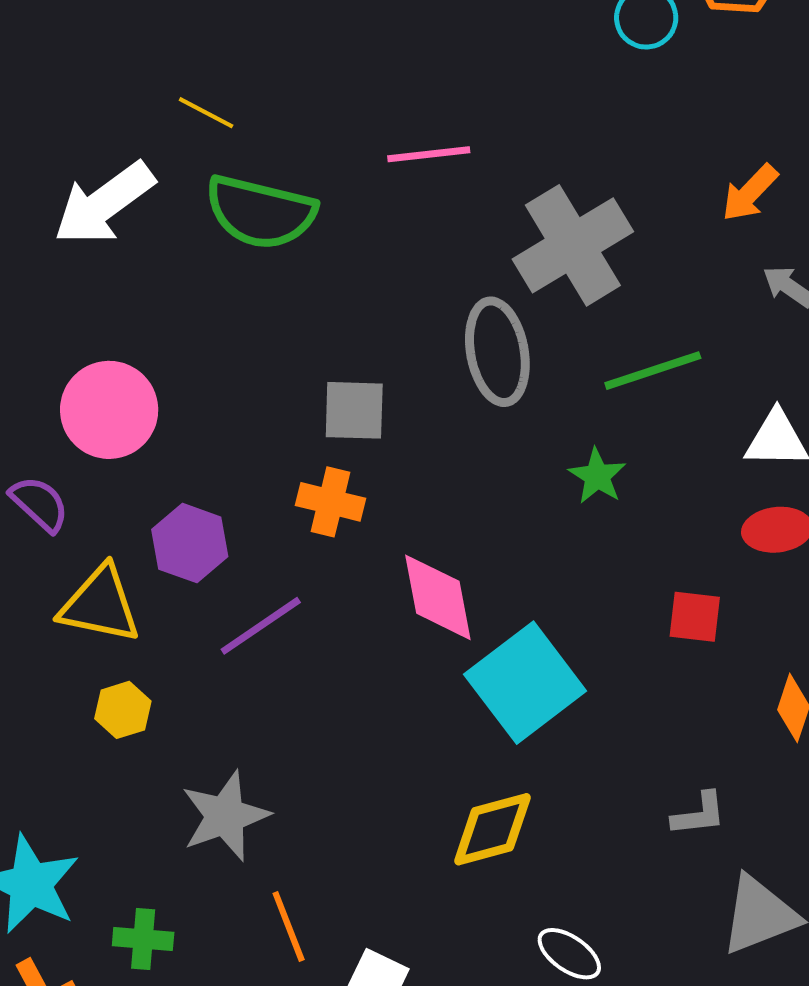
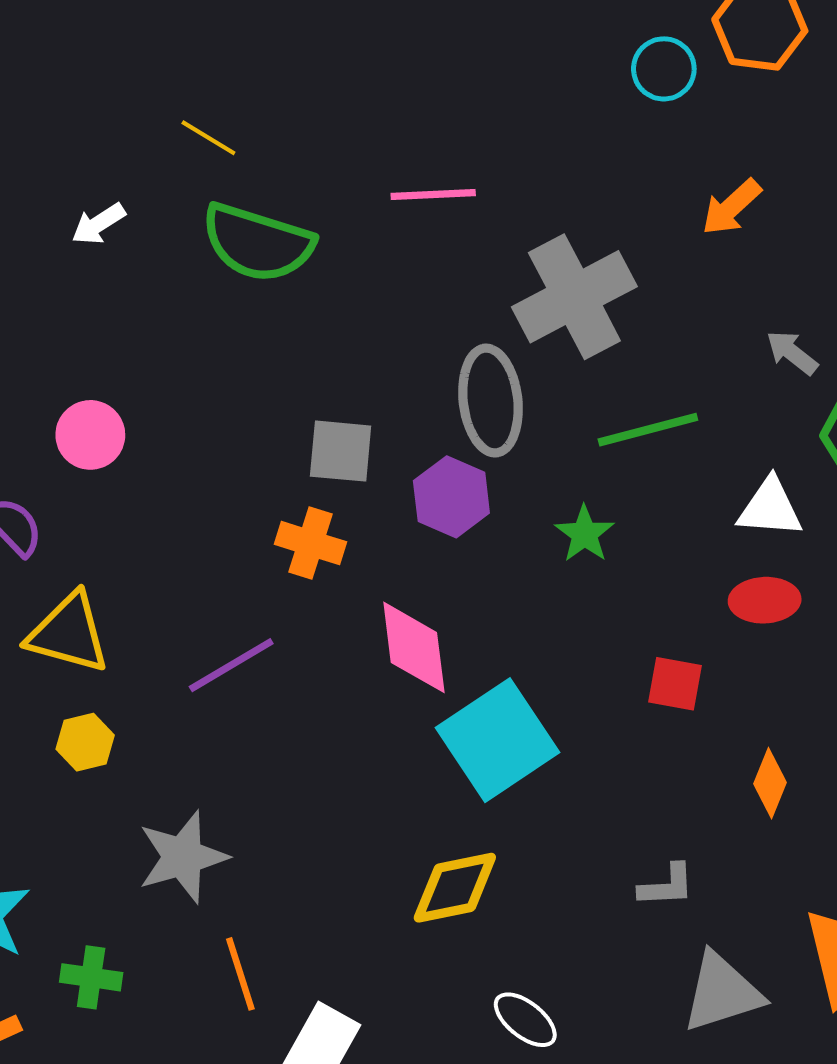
orange arrow: (750, 193) -> (731, 207), moved
white arrow: (104, 203) -> (98, 224), size x0.5
pink circle: (109, 410) -> (90, 435), size x0.7
purple hexagon: (190, 543) -> (451, 497), moved

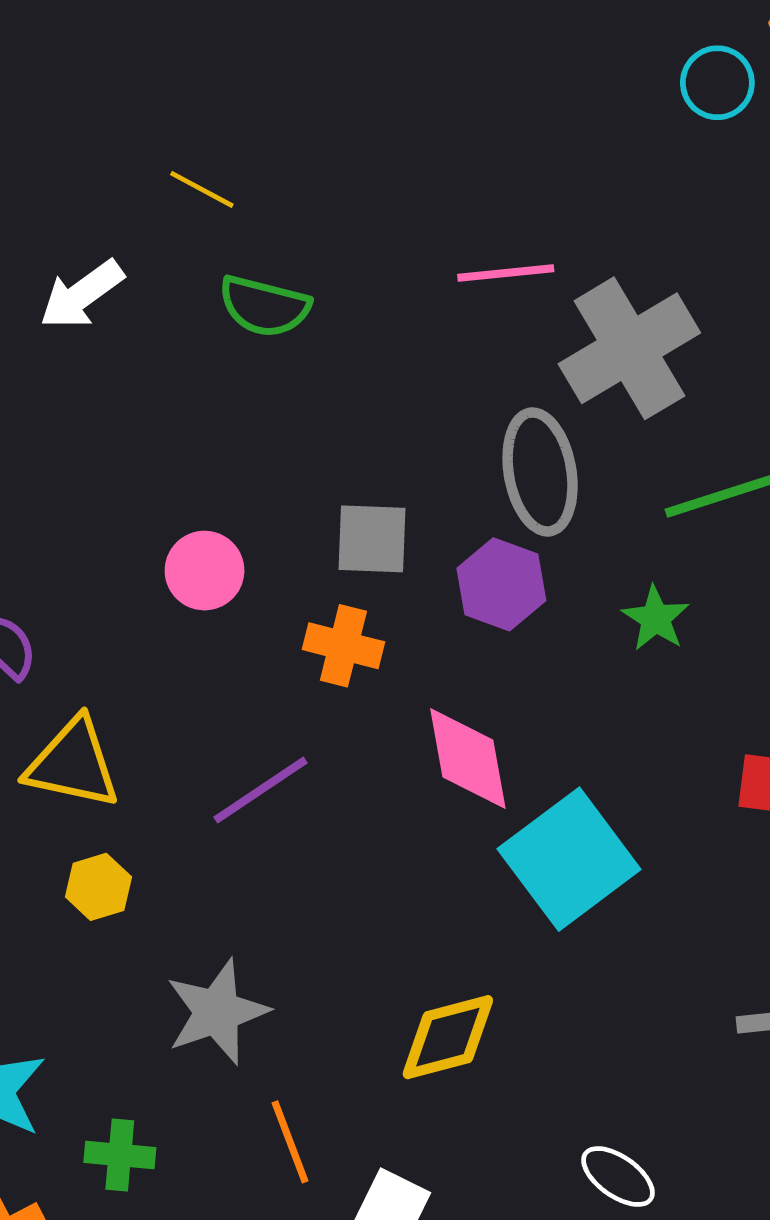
pink line: (433, 194) -> (506, 273), moved
white arrow: (98, 224) -> (82, 295), size x1.4
green semicircle: (258, 243) -> (264, 306), size x0.7
pink circle: (90, 435) -> (205, 571), moved
yellow diamond: (455, 888) -> (448, 1037), moved

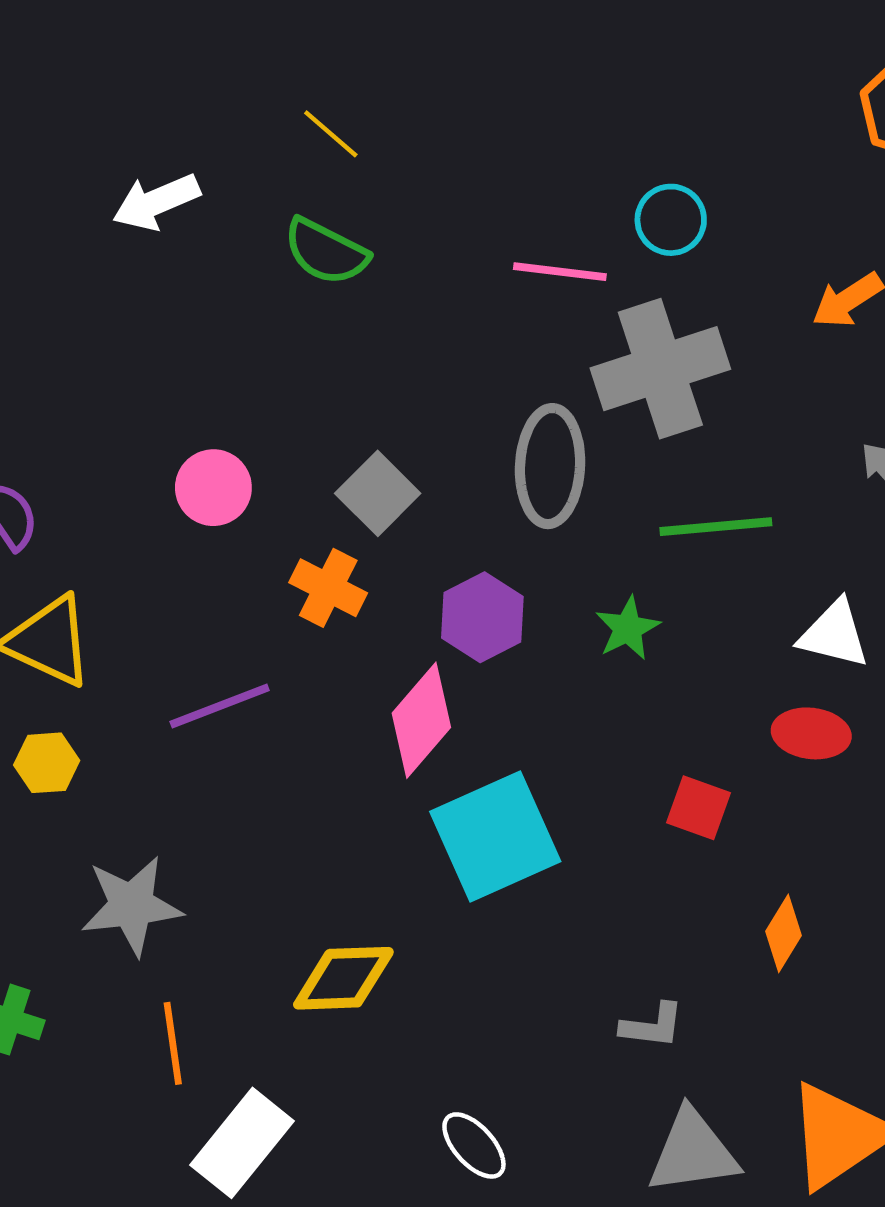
cyan circle: (717, 83) -> (671, 220), moved
yellow line: (202, 189) -> (331, 134), moved
gray square: (372, 539) -> (378, 493), turned 30
purple hexagon: (501, 584) -> (482, 617), moved
pink diamond: (468, 758) -> (421, 720), turned 38

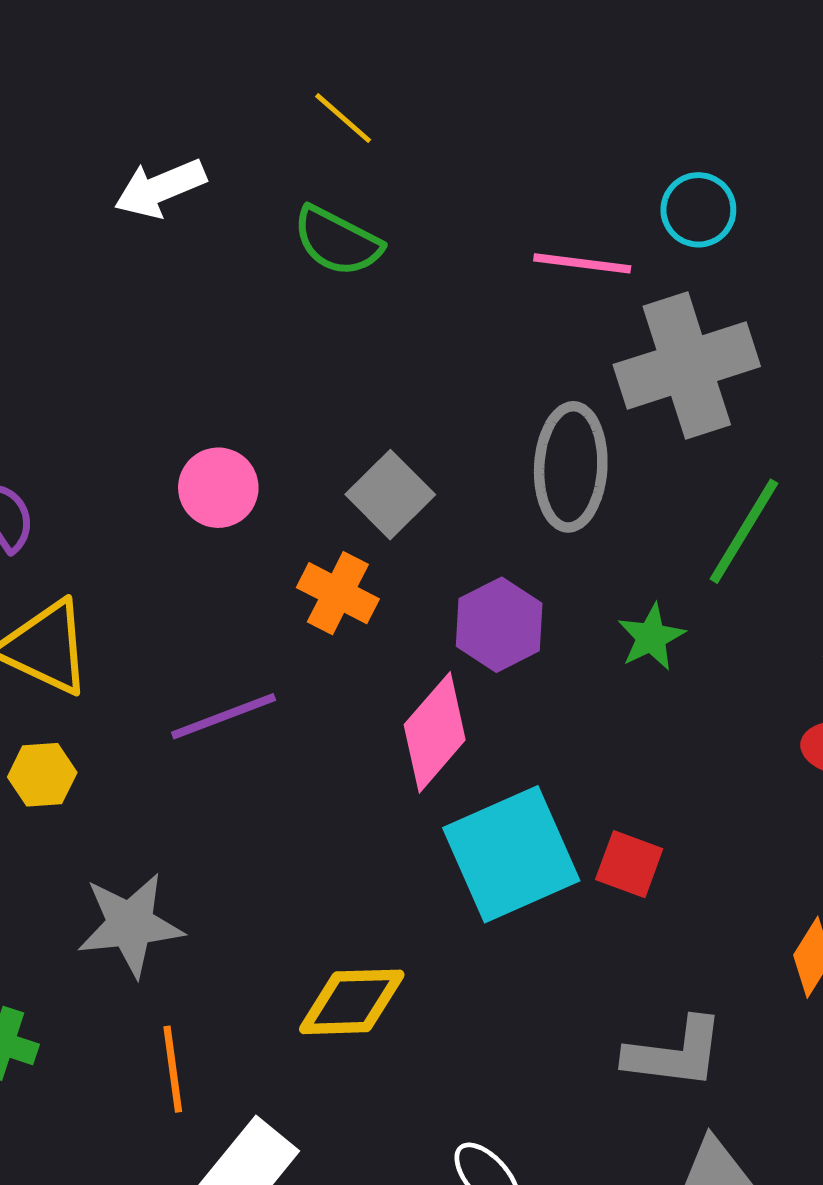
green line: (716, 527) -> (744, 531), turned -54
red square: (698, 808) -> (629, 864), moved
gray L-shape: (652, 1026) -> (675, 1053), size x1.5

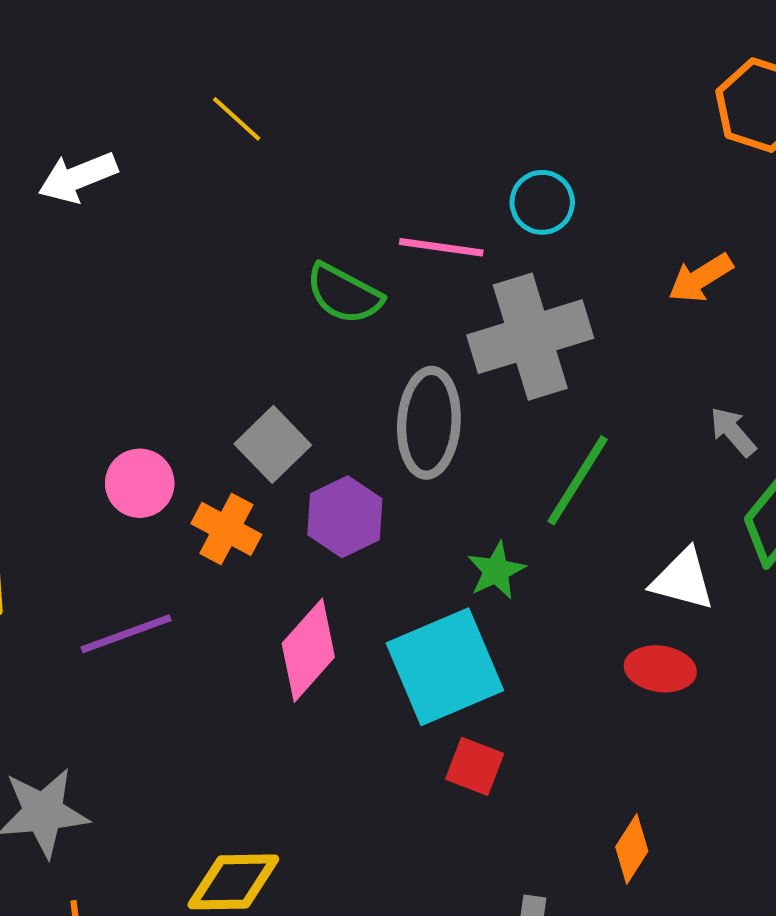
green semicircle: (337, 241) -> (344, 294), moved
pink circle: (218, 488) -> (140, 483), moved
purple hexagon: (499, 625) -> (345, 517), moved
cyan square: (511, 854) -> (445, 667), moved

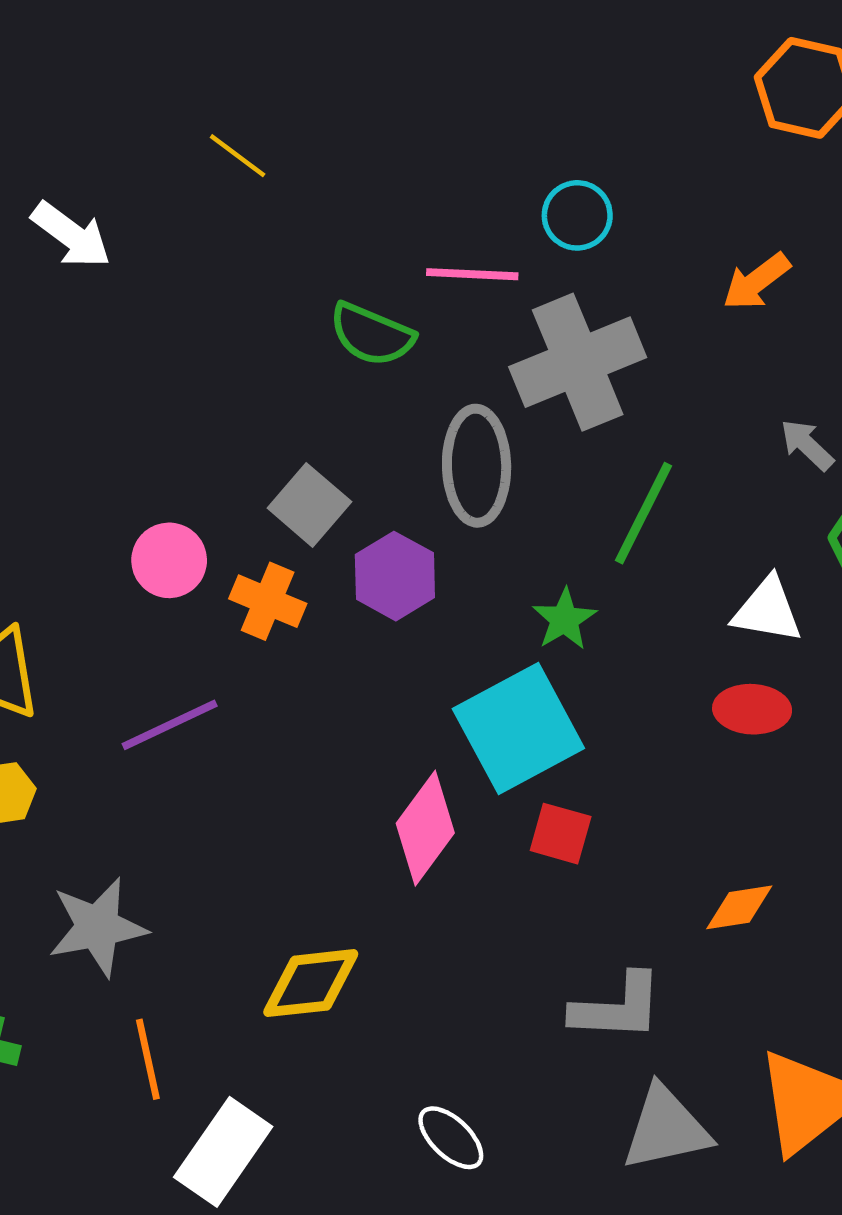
white arrow: (78, 177) -> (71, 235), turned -116
pink diamond: (308, 650) -> (425, 828), moved
orange diamond: (632, 849) -> (739, 907), turned 54

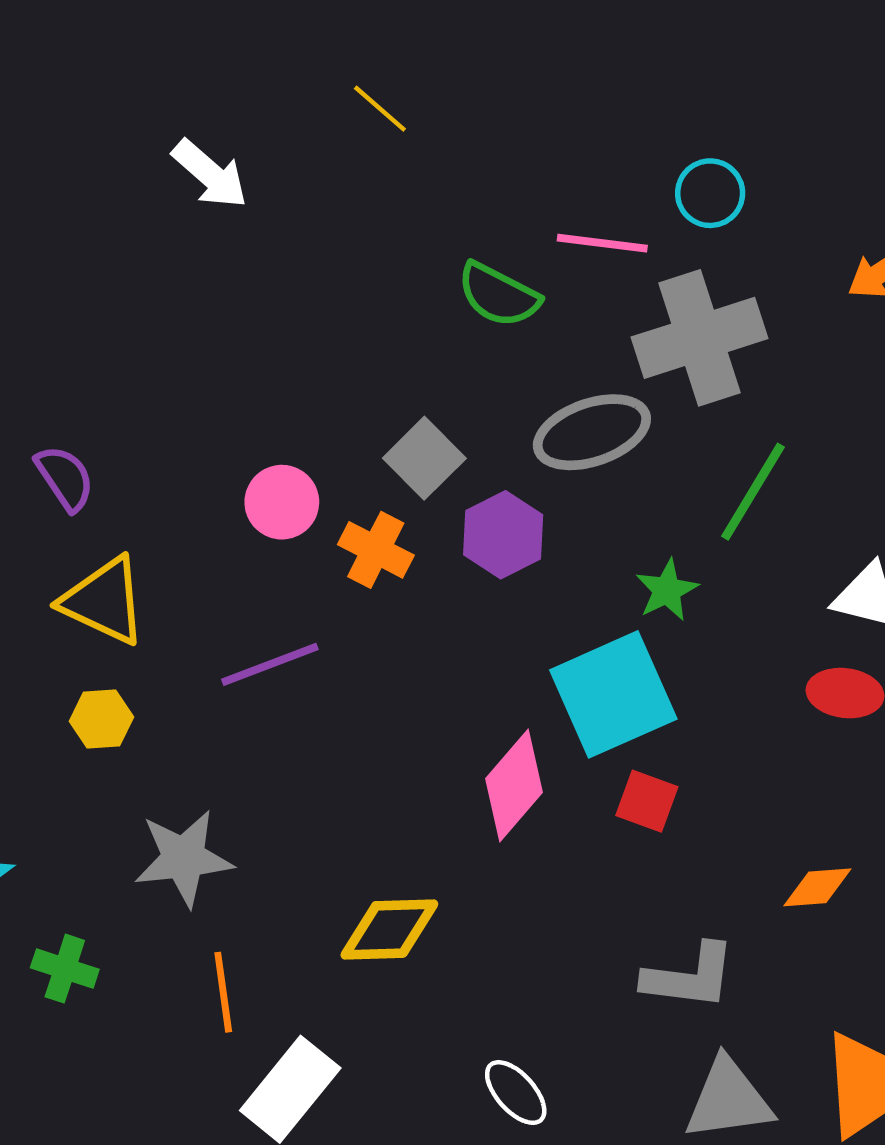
gray ellipse: (477, 466) -> (592, 432), turned 68

